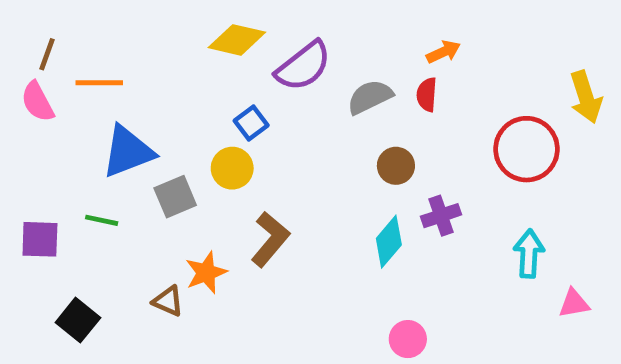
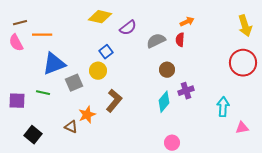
brown line: (47, 54) -> (20, 23), turned 56
purple semicircle: (303, 66) -> (128, 28), size x0.7
yellow arrow: (586, 97) -> (245, 26), moved
red circle: (526, 149) -> (243, 63), moved

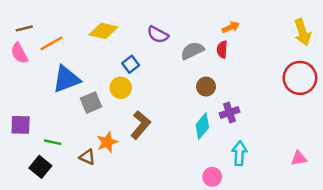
yellow diamond: (100, 17) -> (103, 31), moved
purple semicircle: (128, 28) -> (158, 35), turned 66
orange line: (42, 35) -> (51, 43), turned -30
green line: (43, 93) -> (53, 142), moved
cyan arrow: (223, 107) -> (239, 153), moved

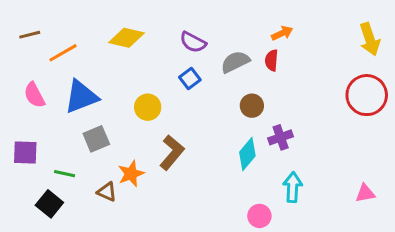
pink semicircle: (19, 53) -> (34, 95), moved
blue square: (131, 64) -> (190, 78), moved
gray square: (91, 103) -> (96, 139), moved

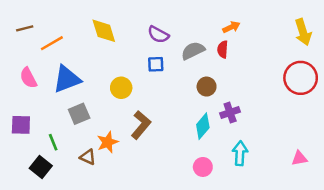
yellow diamond: (127, 38) -> (104, 31), turned 60
blue square: (190, 78) -> (156, 64), turned 35
green line: (65, 174) -> (53, 142), turned 56
pink circle: (259, 216) -> (203, 167), moved

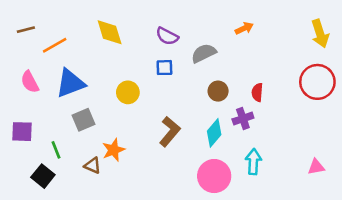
red semicircle: (223, 49) -> (257, 92), moved
brown L-shape: (141, 125) -> (170, 132), moved
pink circle: (203, 167) -> (214, 176), size x1.6

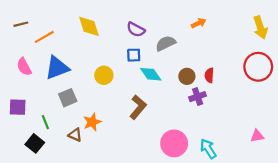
brown circle: (218, 91) -> (187, 76), moved
cyan diamond: (214, 133) -> (151, 74), moved, turned -75
cyan arrow: (253, 162) -> (208, 149), moved, turned -36

